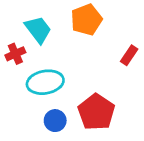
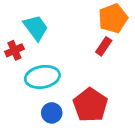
orange pentagon: (86, 20) -> (113, 18), moved
red rectangle: (129, 55) -> (104, 46), moved

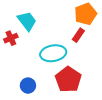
cyan ellipse: (42, 77) -> (53, 53), moved
blue circle: (52, 113) -> (28, 86), moved

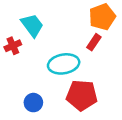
red pentagon: (68, 79) -> (82, 95), turned -30

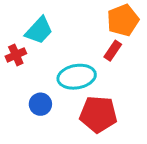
cyan trapezoid: (32, 25) -> (39, 30), turned 80
blue circle: (33, 103) -> (40, 104), moved

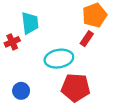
cyan trapezoid: (39, 30) -> (30, 23), turned -50
blue circle: (40, 104) -> (21, 91), moved

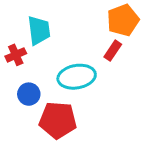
red pentagon: (76, 88) -> (58, 120), moved
blue circle: (21, 91) -> (29, 94), moved

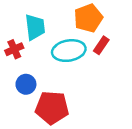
orange pentagon: (123, 20) -> (88, 18), moved
cyan ellipse: (77, 77) -> (69, 51), moved

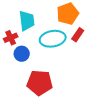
blue circle: (26, 84) -> (22, 54), moved

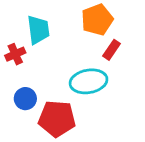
cyan ellipse: (53, 39) -> (89, 81), moved
blue circle: (22, 54) -> (25, 99), moved

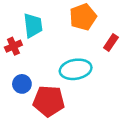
red rectangle: (111, 50) -> (111, 42), moved

